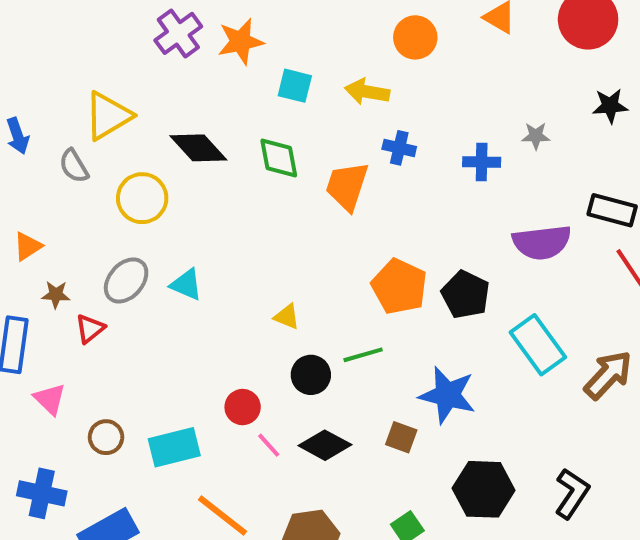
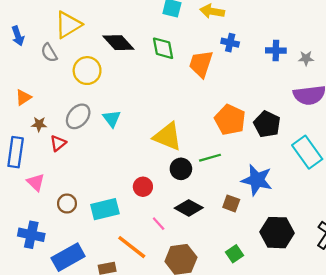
gray star: (536, 136) -> (306, 58), moved
cyan triangle: (186, 285) -> (112, 119), turned 30
yellow triangle: (287, 317) -> (168, 136), size x2.0
pink line: (269, 445) -> (159, 224), moved

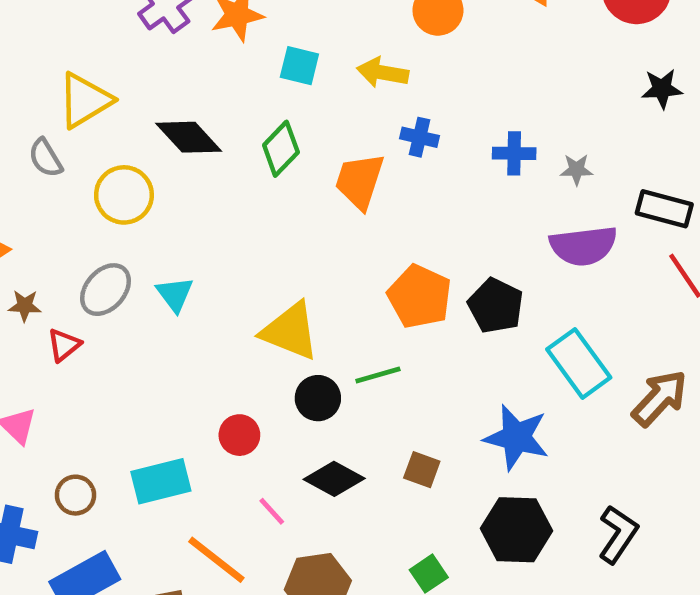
green diamond: (163, 48) -> (281, 149), turned 55
blue star: (257, 180) -> (516, 437), moved
brown circle: (67, 203) -> (75, 495), moved

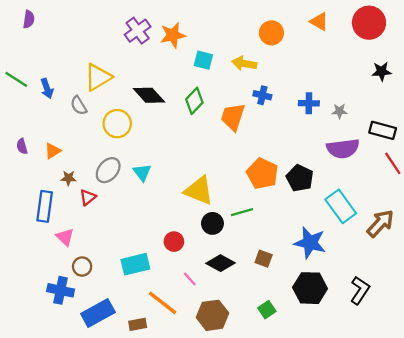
brown circle: (75, 495) -> (82, 267), moved

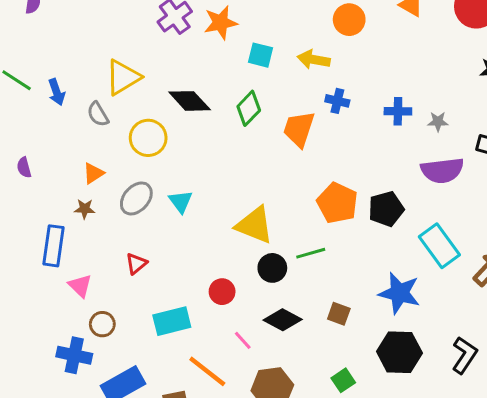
orange triangle: (53, 151) -> (93, 173), moved
black pentagon: (300, 178) -> (386, 209), turned 30
red triangle: (88, 197) -> (136, 264), moved

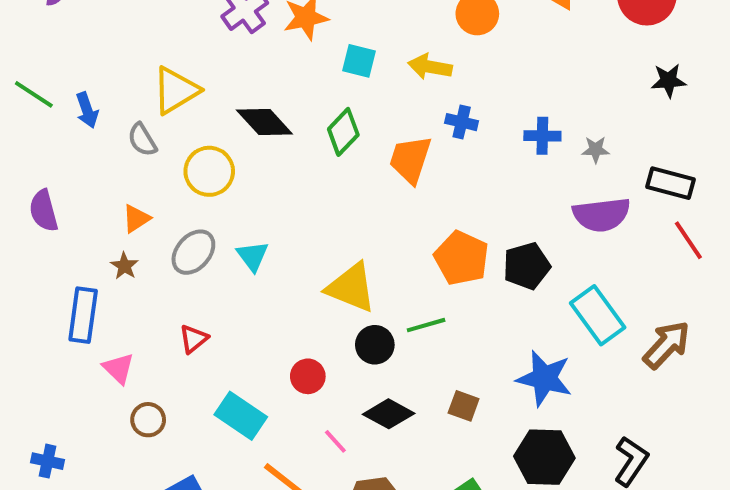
purple semicircle: (24, 167) -> (44, 211), size x1.5
brown star: (85, 209) -> (124, 266), turned 30
cyan rectangle: (172, 321) -> (241, 416), turned 48
blue cross: (74, 355) -> (48, 461), moved, size x0.7

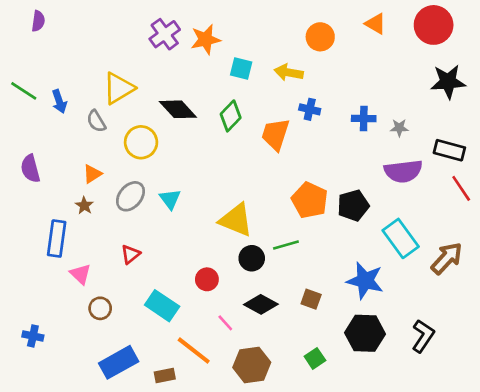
black star: (669, 81) -> (448, 82), size x1.5

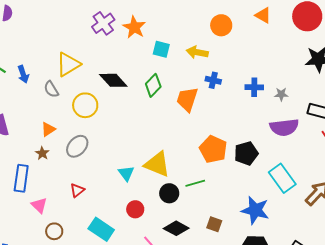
orange star: (206, 39) -> (134, 27), turned -30
cyan triangle: (170, 199) -> (126, 173), moved

